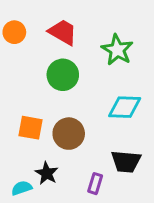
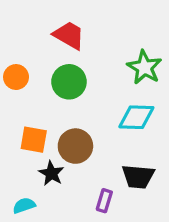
orange circle: (14, 32) -> (16, 77), moved
green star: (117, 50) -> (144, 67), moved
black star: (47, 173) -> (51, 173), moved

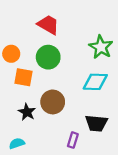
orange square: (34, 140) -> (24, 77), moved
black star: (51, 173) -> (27, 112), moved

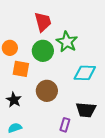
red trapezoid: (48, 25) -> (43, 22), turned 45
green star: (101, 47) -> (67, 42), moved
black star: (27, 112) -> (14, 100), moved

